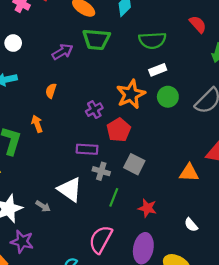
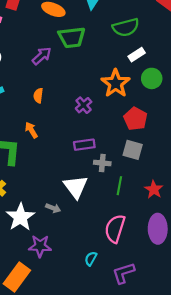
red pentagon: (119, 130) -> (135, 119), moved
white triangle: (70, 189) -> (76, 187), turned 30
red star: (147, 208) -> (154, 189), turned 30

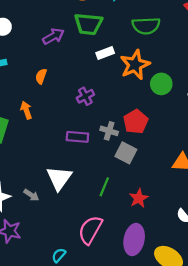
white rectangle: (137, 55) -> (105, 53), moved
orange star: (116, 83) -> (135, 65), moved
gray cross: (102, 163) -> (109, 131), moved

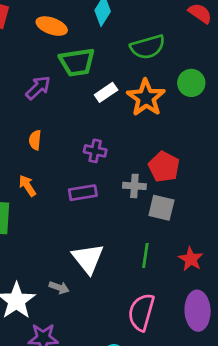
green circle: (161, 84) -> (191, 83), moved
purple cross: (85, 96) -> (95, 151), turned -36
purple rectangle: (77, 137) -> (83, 193), moved

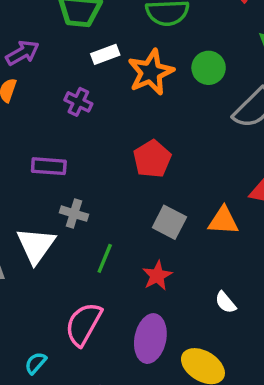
purple arrow: (38, 88) -> (22, 53), moved
purple cross: (95, 151) -> (78, 102), moved
gray cross: (134, 186) -> (74, 214), moved
gray square: (161, 208) -> (169, 222), moved

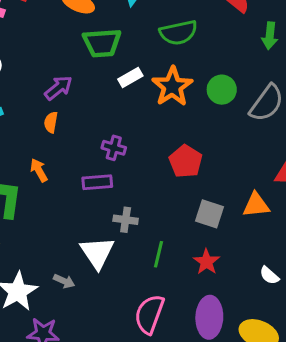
green circle: (209, 68) -> (222, 90), moved
purple cross: (78, 102) -> (114, 148), moved

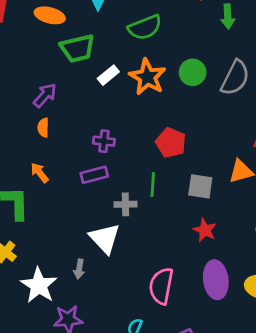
green line: (159, 254) -> (153, 185), moved
gray arrow: (64, 281) -> (79, 269), turned 84

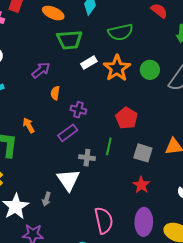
orange semicircle: (43, 128) -> (55, 93), moved
purple rectangle: (94, 175) -> (68, 133), turned -30
pink semicircle: (161, 286) -> (104, 220), turned 148

